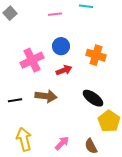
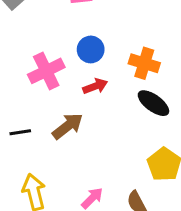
brown arrow: (46, 96) -> (68, 126), turned -45
black ellipse: (93, 98) -> (153, 103), moved

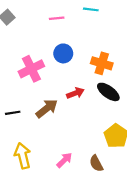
red arrow: (95, 86) -> (75, 93), moved

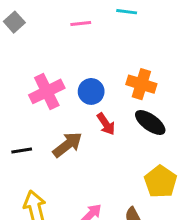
blue circle: (63, 53) -> (91, 91), moved
red arrow: (75, 93) -> (106, 124), turned 77

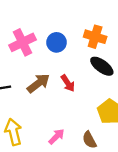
red arrow: (106, 124) -> (68, 83), moved

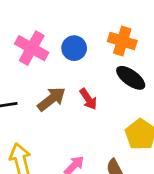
pink cross: (22, 42) -> (32, 48), turned -35

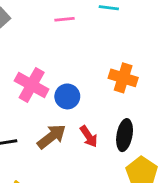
blue circle: (74, 48) -> (67, 96), moved
black ellipse: (131, 78) -> (125, 135), moved, turned 64

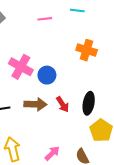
orange cross: (123, 78) -> (87, 50), moved
brown arrow: (52, 136) -> (35, 104), turned 40

